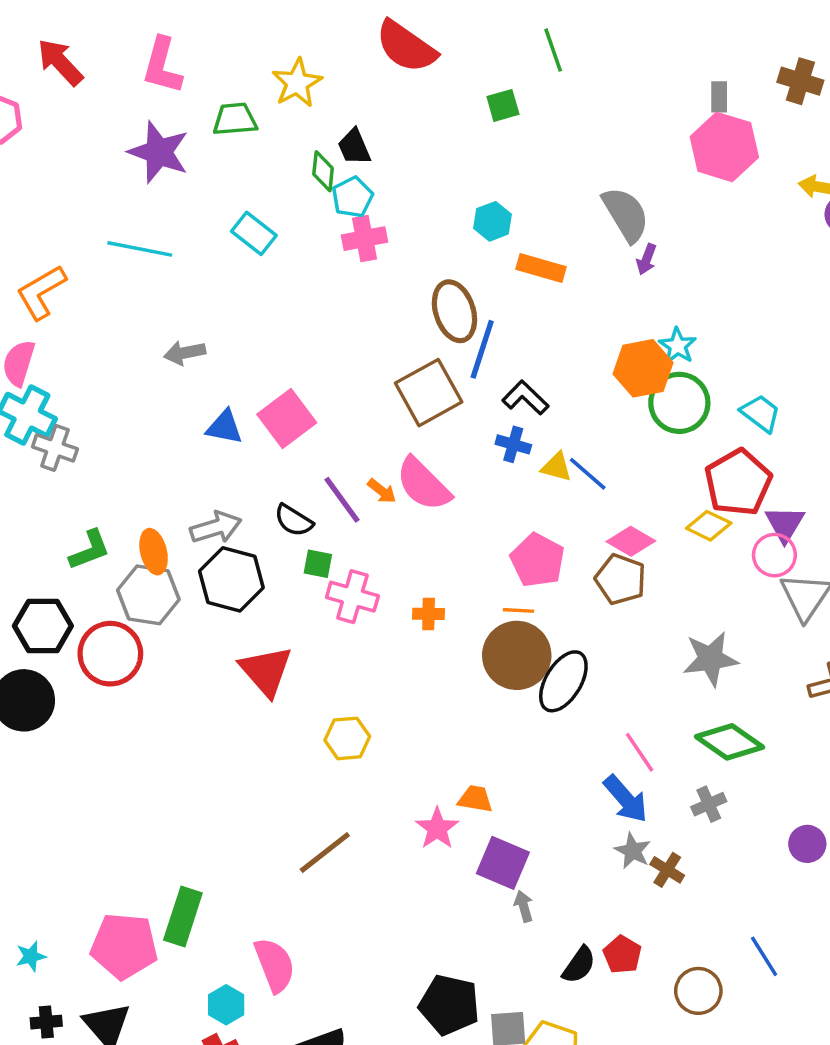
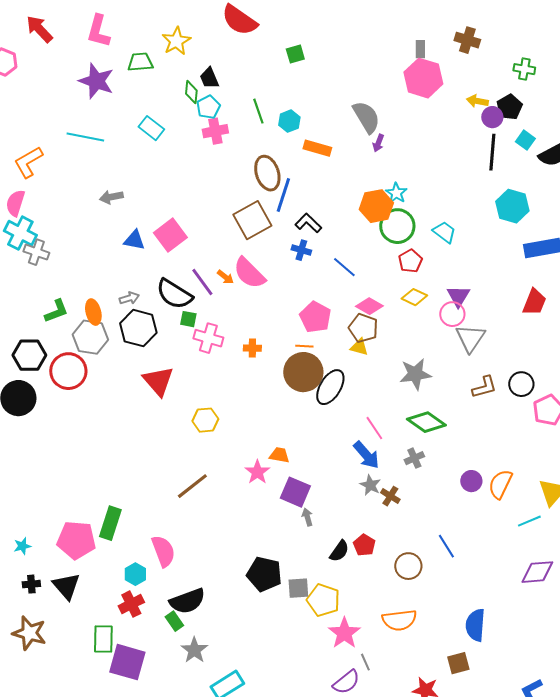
green line: (553, 50) -> (258, 111), moved
yellow triangle: (557, 467) -> (359, 347), moved
red pentagon: (738, 482) -> (410, 261), moved, size x0.6
black semicircle: (294, 520) -> (174, 294), size x1.6
gray arrow: (216, 527) -> (129, 298), size x0.7

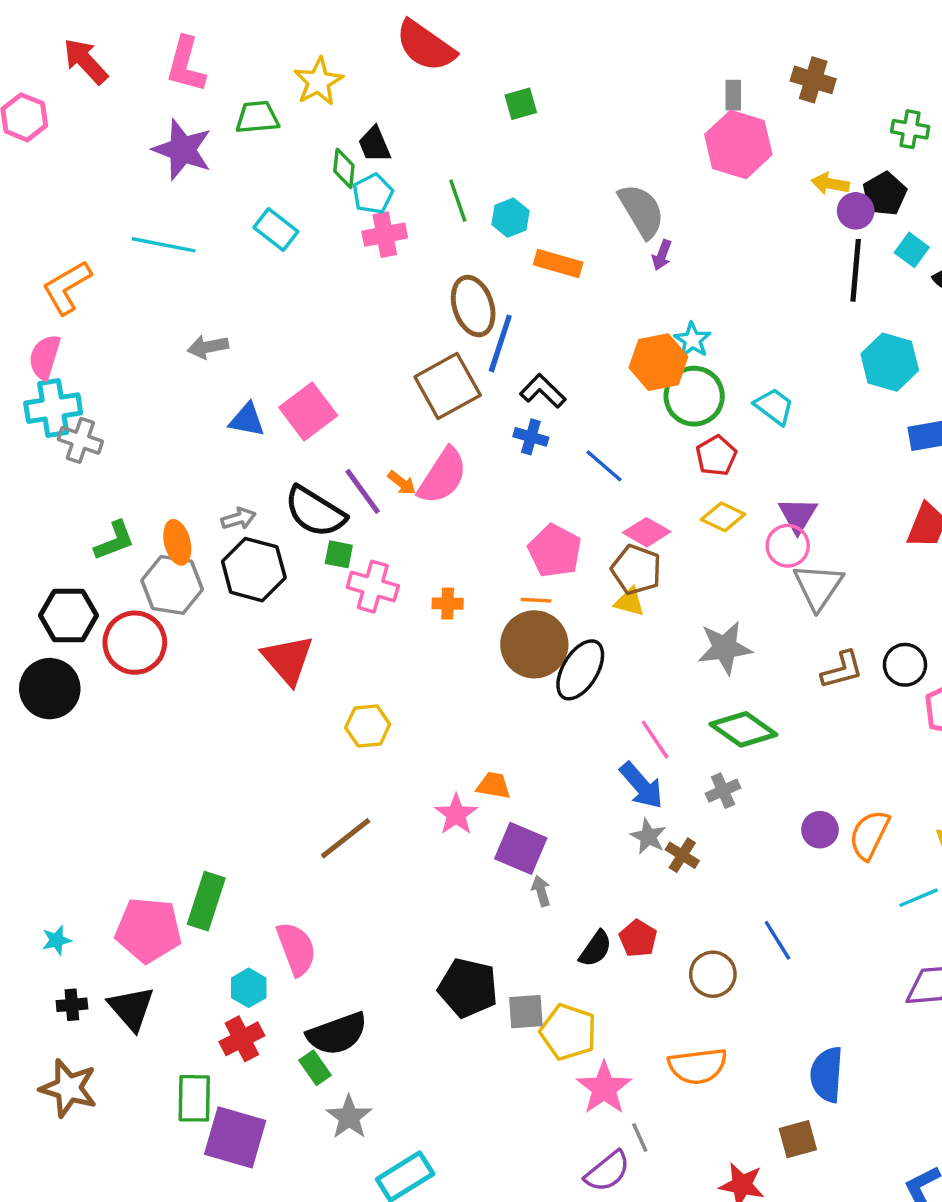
cyan cross: (20, 233) -> (53, 408), turned -36
pink semicircle: (249, 273) -> (443, 476), turned -102

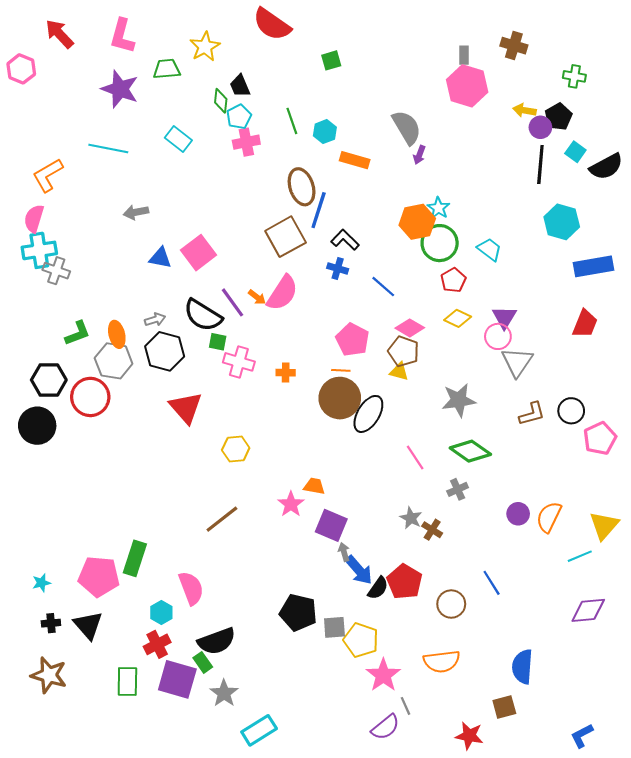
blue arrow: (641, 785) -> (359, 570), moved
red pentagon: (638, 939) -> (405, 582), size x1.5
purple square: (235, 1137) -> (177, 679), moved

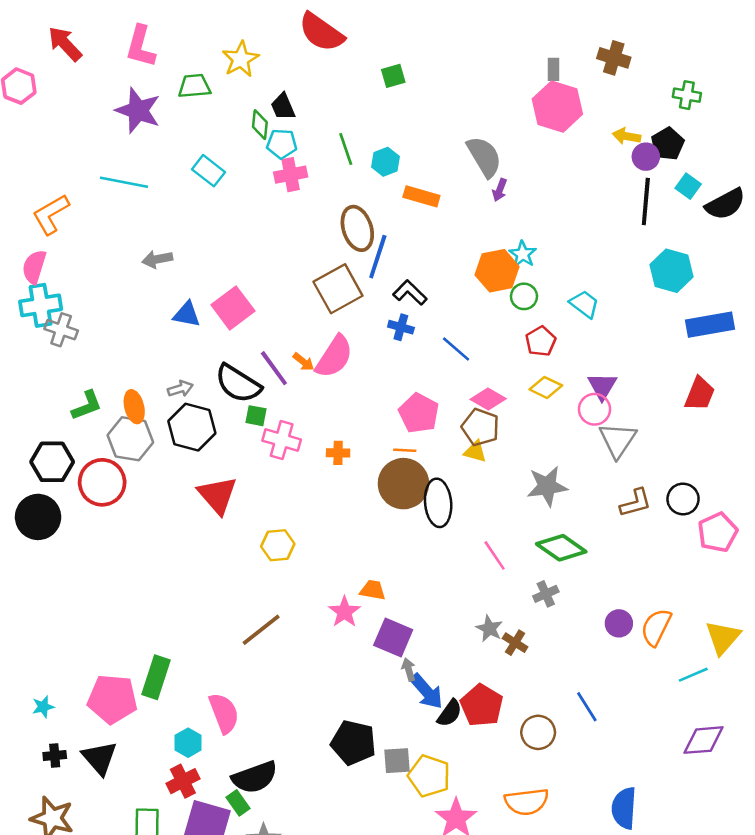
cyan pentagon: (239, 117) -> (282, 144), turned 30
green circle: (440, 243) -> (524, 296), size x0.6
black ellipse: (368, 414) -> (438, 503), turned -36

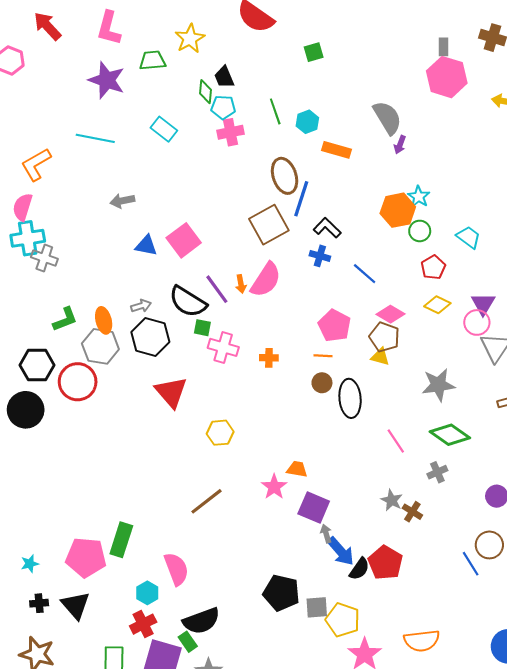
orange arrow: (303, 362) -> (241, 284), turned 42
brown circle: (403, 484) -> (322, 383), size x0.5
brown circle: (538, 732) -> (489, 545), moved

